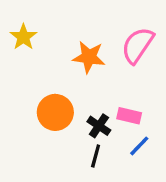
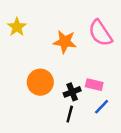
pink semicircle: (138, 45) -> (100, 33), turned -68
black cross: (99, 126) -> (72, 92), turned 35

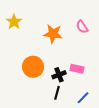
pink semicircle: (100, 33) -> (82, 27), size x0.6
blue line: (102, 107) -> (83, 98), moved

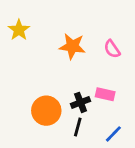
pink semicircle: (82, 27) -> (112, 49), moved
orange circle: (33, 67) -> (46, 111), moved

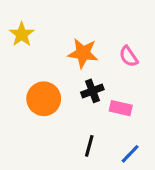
black cross: (81, 102) -> (92, 91), moved
orange circle: (46, 111) -> (44, 99), moved

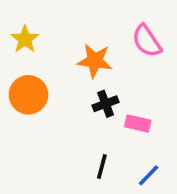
pink semicircle: (129, 56) -> (147, 41), moved, size x1.4
orange circle: (44, 99) -> (28, 95), moved

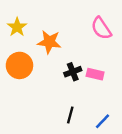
orange star: (95, 61) -> (49, 42), moved
pink rectangle: (138, 123) -> (95, 74), moved

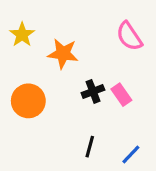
orange circle: (19, 65) -> (28, 101), moved
pink rectangle: (95, 74) -> (121, 95), turned 42

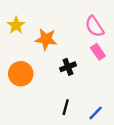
pink rectangle: (121, 95) -> (98, 52), moved

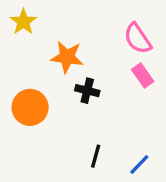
yellow star: (16, 25) -> (23, 22), moved
black cross: (68, 67) -> (87, 91), moved, turned 35

